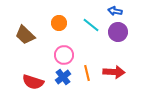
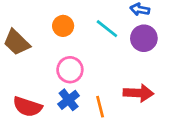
orange line: (87, 73) -> (100, 107), moved

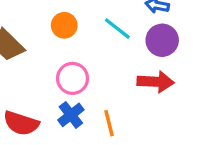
red arrow: (138, 93) -> (156, 82), moved

